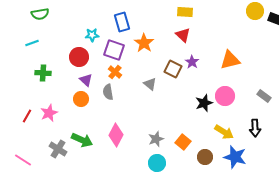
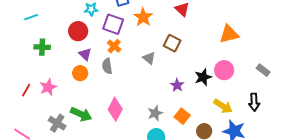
purple star: (192, 62) -> (177, 85), moved

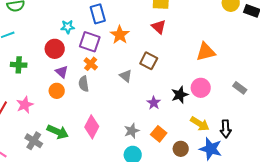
black arrow: (254, 102) -> (226, 129), moved

